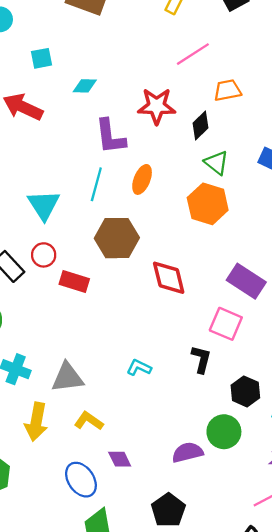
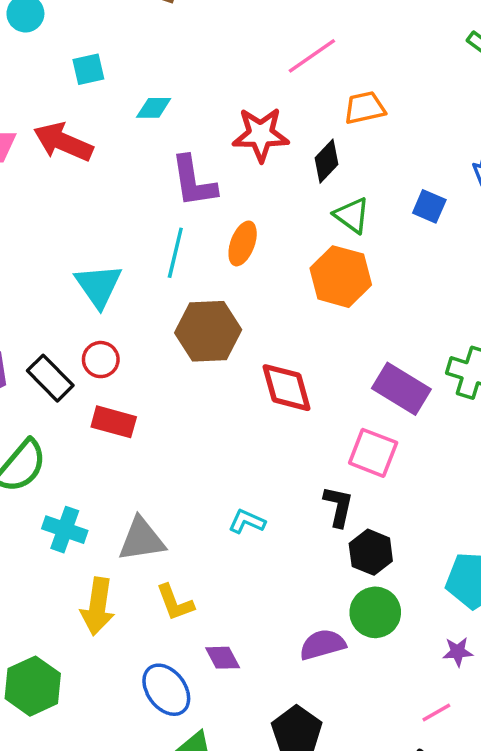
red rectangle: (74, 282) -> (114, 422), moved
black hexagon: (245, 391) -> (371, 552), moved
yellow L-shape: (89, 421) -> (175, 603), turned -144

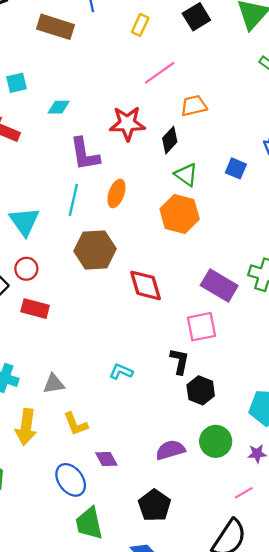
pink square: (373, 453) -> (201, 327), turned -32
gray triangle: (142, 540) -> (54, 384), size x0.7
green circle: (375, 612) -> (216, 441), moved

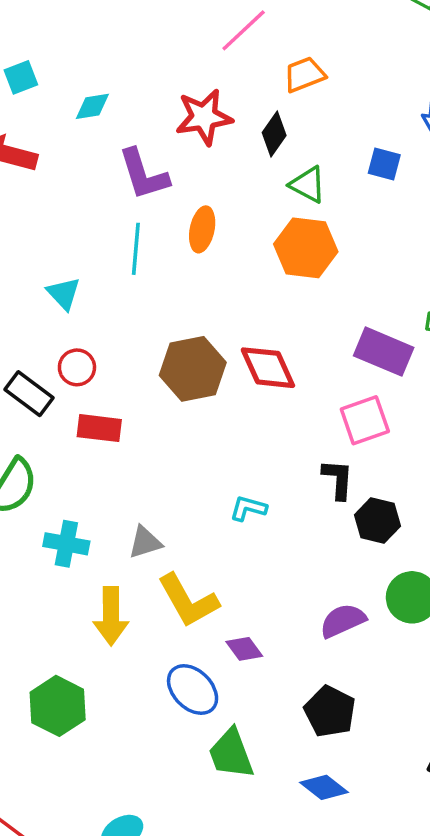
cyan triangle: (24, 221) -> (64, 293), size x0.7
brown hexagon: (95, 250) -> (193, 369), moved
yellow L-shape: (76, 424) -> (188, 601), size x1.5

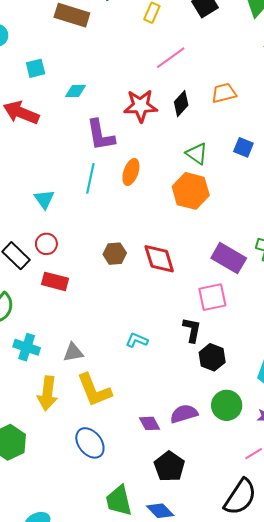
orange trapezoid: (304, 75) -> (224, 93), moved
black diamond: (274, 134) -> (181, 104), moved
brown hexagon: (193, 369) -> (115, 254), size x0.6
purple diamond: (244, 649) -> (150, 423), moved
green trapezoid: (231, 754) -> (119, 501), moved

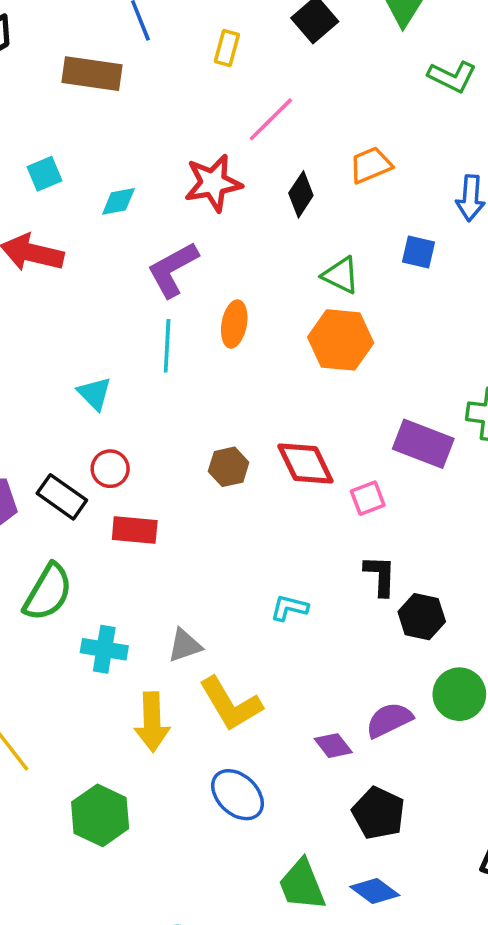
red star: (141, 106) -> (213, 183), moved
purple L-shape: (101, 135) -> (173, 269), turned 80
pink square: (212, 297) -> (368, 498), moved, size x0.7

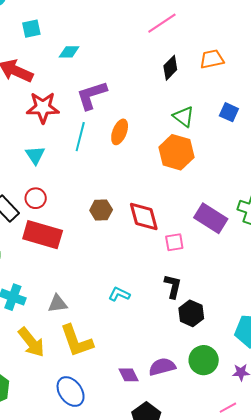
red star: (213, 183) -> (43, 107), moved
red rectangle: (135, 530) -> (43, 235), size x1.5
yellow arrow: (152, 722) -> (31, 342), turned -48

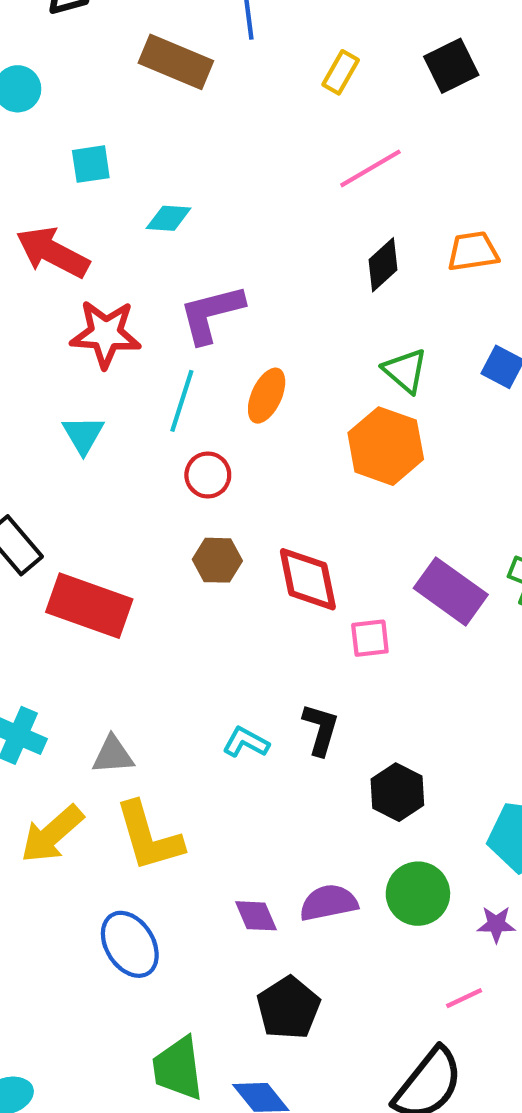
red circle: (36, 198) -> (208, 475), moved
black L-shape: (173, 286) -> (321, 729), moved
yellow arrow: (31, 342) -> (52, 834), turned 84

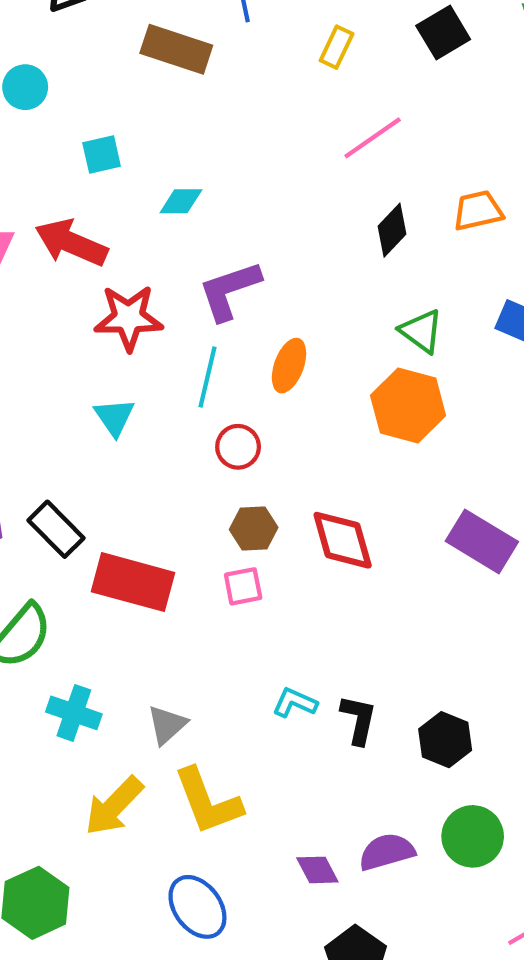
pink square: (370, 638) -> (243, 586), moved
black L-shape: (321, 729) -> (359, 720), moved
gray triangle: (113, 755) -> (167, 725), turned -33

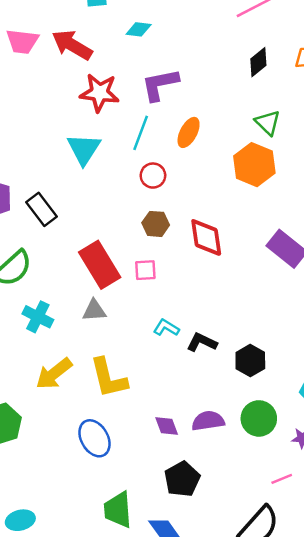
cyan triangle: (114, 417) -> (84, 149), size x1.4
red rectangle: (133, 582) -> (100, 265), moved, turned 36
pink square: (243, 586) -> (145, 270), moved
black L-shape: (359, 720) -> (202, 342), turned -84
gray triangle: (167, 725) -> (94, 310), moved, turned 30

